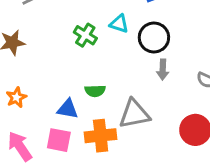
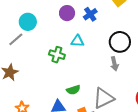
black circle: (154, 37) -> (120, 42), moved

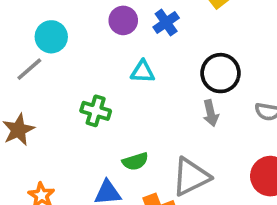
green cross: (57, 55) -> (96, 111), moved

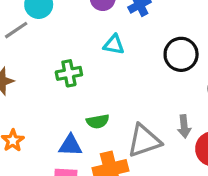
green cross: (96, 111) -> (69, 73), turned -35
gray arrow: (211, 113) -> (184, 126), moved

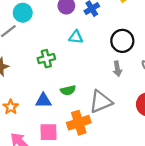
gray arrow: (184, 126) -> (117, 69), moved
blue triangle: (70, 145) -> (43, 101), moved

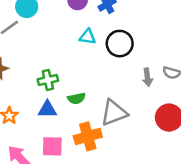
black circle: (122, 41) -> (120, 44), moved
green cross: (46, 59) -> (48, 80), moved
gray arrow: (117, 69) -> (147, 77), moved

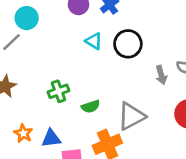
cyan triangle: (88, 37) -> (94, 41), turned 30
blue triangle: (47, 109) -> (51, 138), moved

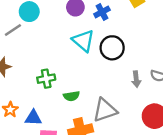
cyan triangle: (94, 41) -> (83, 41), size x1.5

